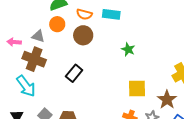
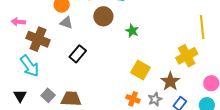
brown circle: (83, 35) -> (103, 16), moved
gray triangle: (38, 36) -> (66, 23), moved
yellow square: (137, 88) -> (140, 70), turned 30

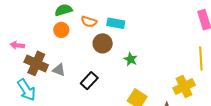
gray triangle: (66, 23) -> (59, 70), moved
black rectangle: (78, 54) -> (89, 81), moved

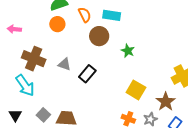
orange semicircle: (89, 22) -> (85, 15), turned -133
pink arrow: (17, 45) -> (14, 29), moved
gray triangle: (59, 70) -> (65, 64), moved

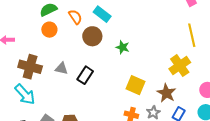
cyan rectangle: (112, 15) -> (102, 14), turned 36

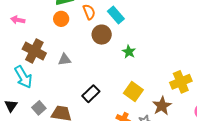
gray triangle: (61, 69) -> (65, 59), turned -32
black rectangle: (85, 75) -> (91, 94), moved

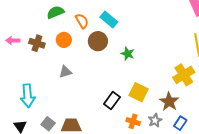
orange circle: (61, 19) -> (64, 40), moved
brown cross: (34, 51) -> (37, 43), moved, size x0.7
cyan arrow: (23, 77) -> (28, 96), turned 35
black rectangle: (91, 94) -> (112, 101), moved

